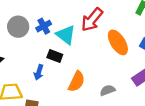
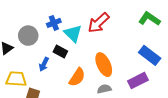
gray circle: (18, 27) -> (28, 36), moved
orange ellipse: (118, 42) -> (104, 65), moved

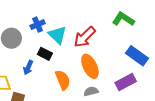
green L-shape: (149, 19) -> (123, 19), moved
red arrow: (99, 23) -> (85, 37), moved
orange semicircle: (77, 77) -> (63, 80), turned -54

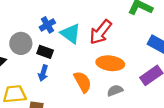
black rectangle: (45, 54) -> (45, 52), moved
orange ellipse: (90, 66) -> (110, 63), turned -50

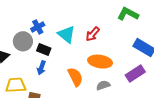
blue cross: (47, 25) -> (38, 27), moved
red arrow: (101, 32) -> (93, 34), size x0.7

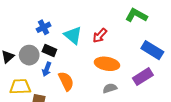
gray circle: (23, 41) -> (29, 55), moved
orange semicircle: (75, 77) -> (66, 81), moved

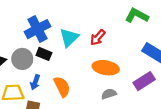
blue cross: (44, 27) -> (38, 29), size x1.6
cyan triangle: (73, 35) -> (69, 38), turned 36
blue arrow: (47, 69) -> (35, 82), moved

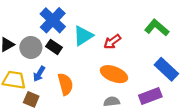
blue cross: (38, 29) -> (53, 20), turned -30

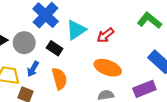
black rectangle: (54, 47) -> (55, 48), moved

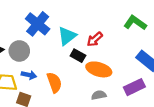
black rectangle: (55, 48) -> (78, 56), moved
blue arrow: (33, 69) -> (29, 75), turned -104

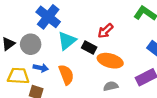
cyan triangle: (67, 36) -> (67, 41), moved

